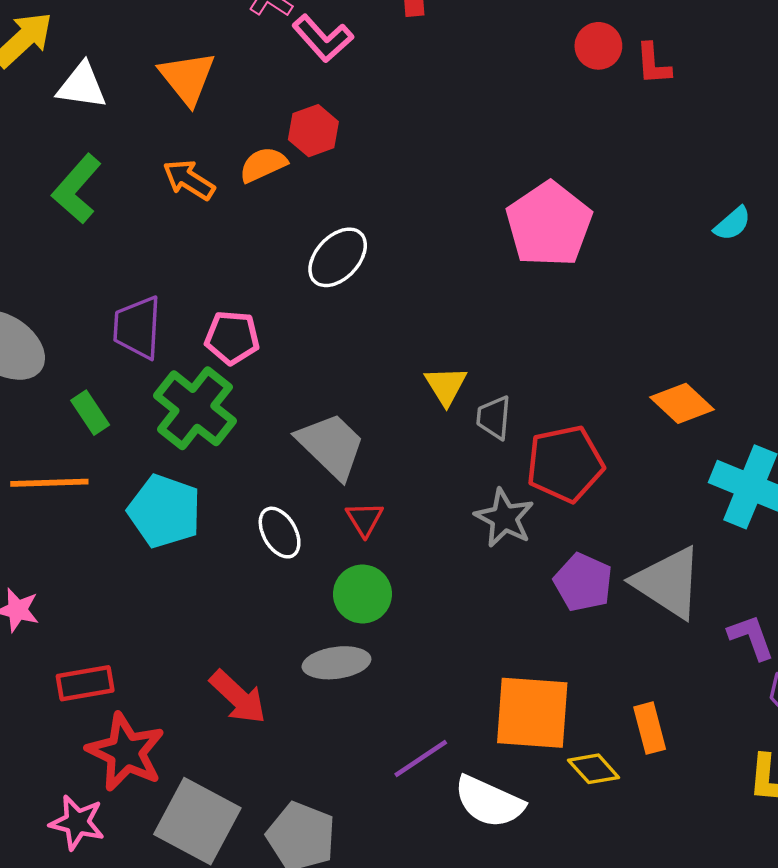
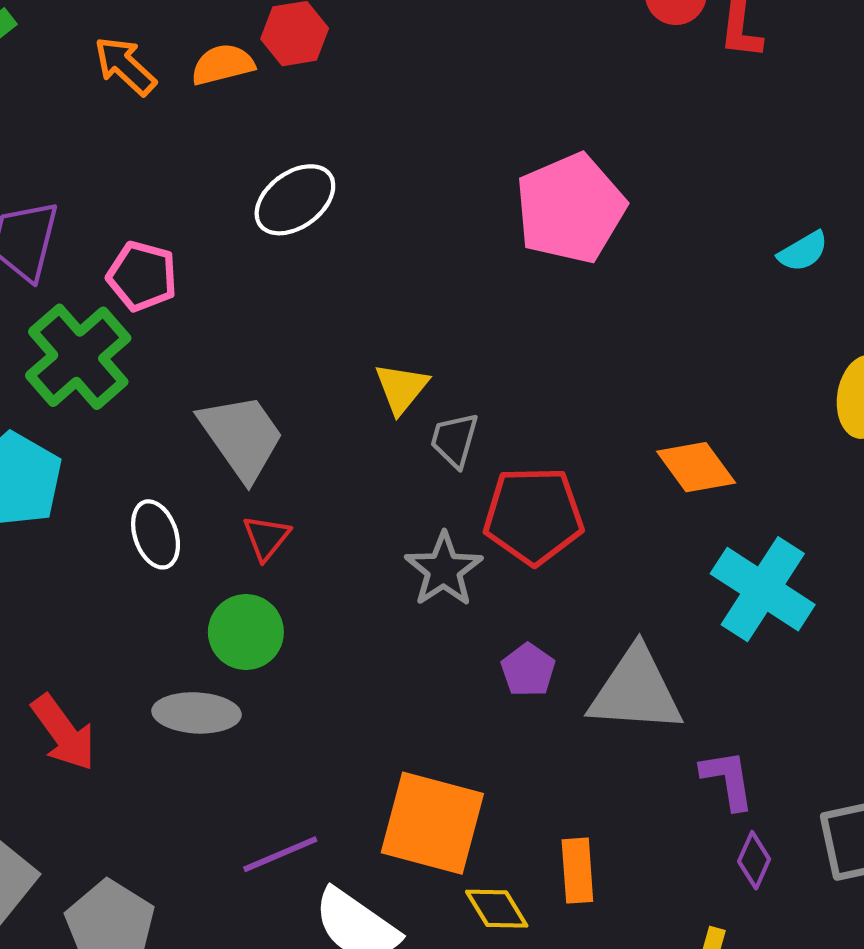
purple pentagon: (583, 582) -> (528, 670), size x0.7
gray triangle: (668, 583) -> (636, 691), turned -40

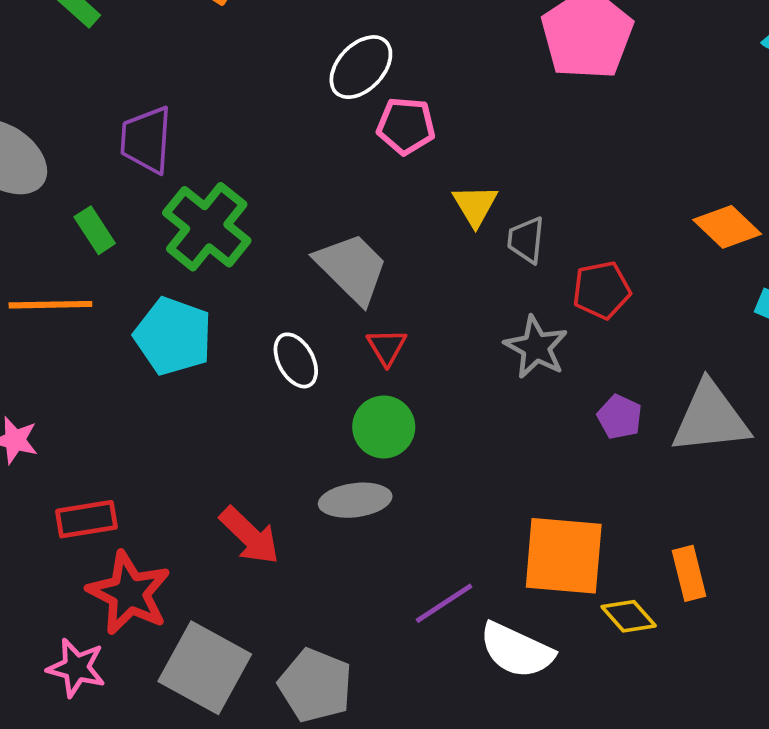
pink pentagon: (142, 276) -> (406, 126), moved
red pentagon: (533, 516) -> (601, 290), size x0.7

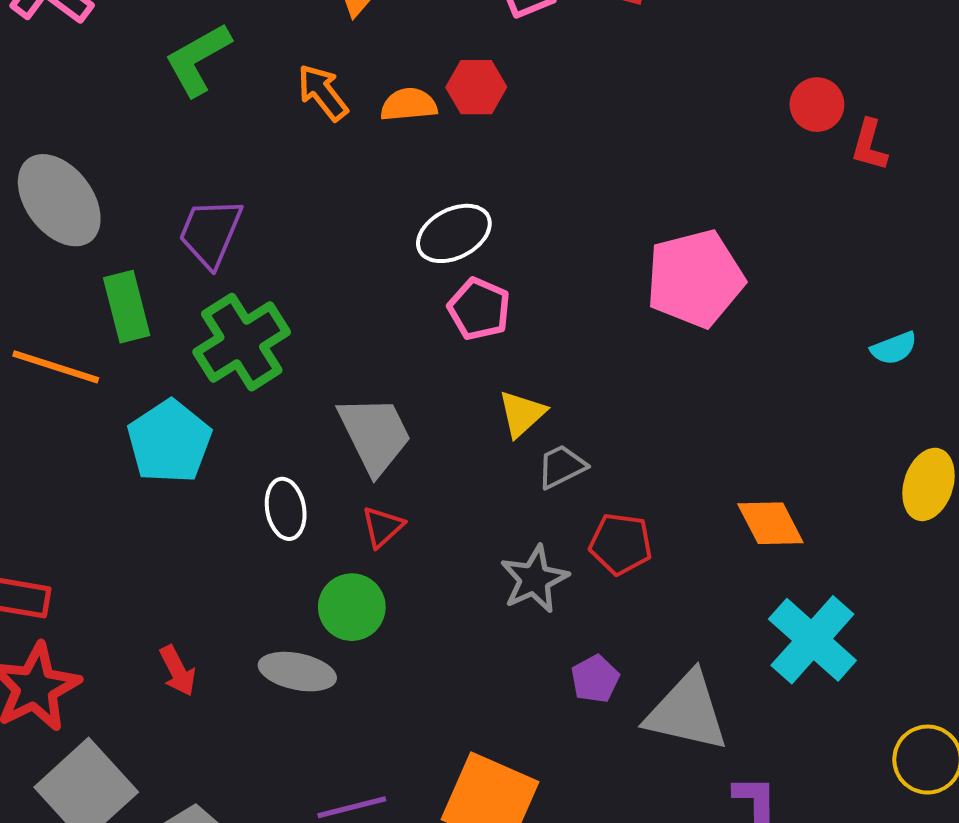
green rectangle: (95, 230) -> (127, 307), size x1.4
gray trapezoid: (526, 240) -> (562, 466), turned 39
red arrow: (249, 536) -> (178, 671), size x0.7

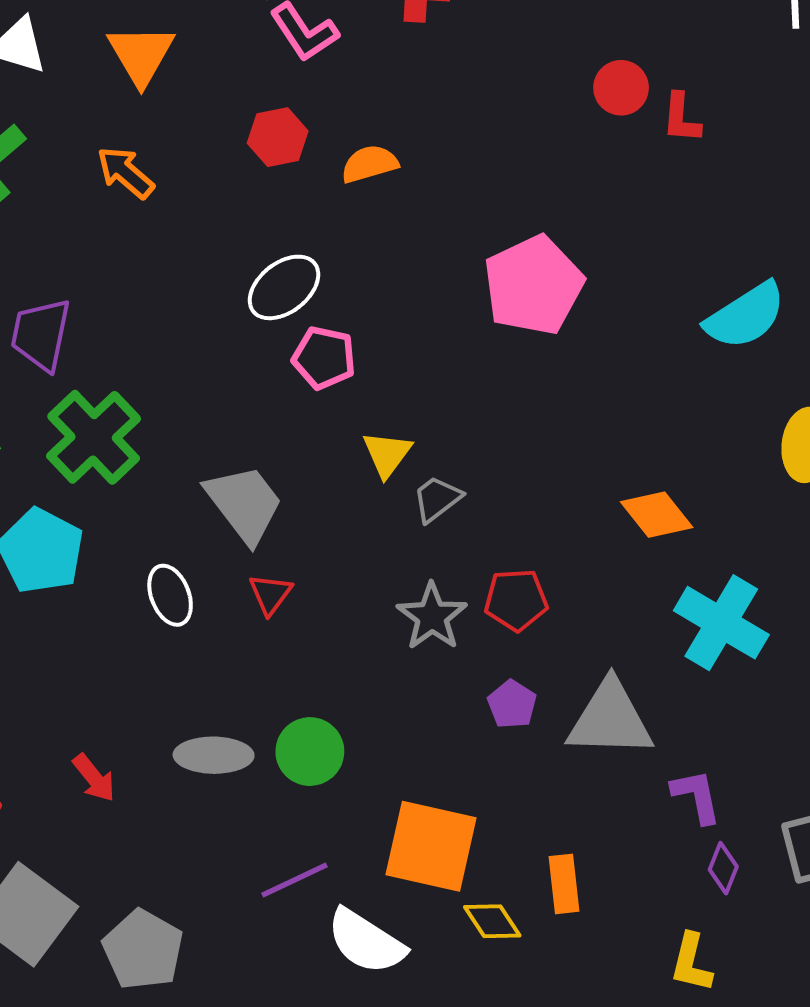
orange semicircle: (409, 105) -> (369, 164), moved
cyan semicircle: (894, 348) -> (745, 316), size x1.8
red pentagon: (621, 544) -> (516, 600), moved
green circle: (352, 607) -> (310, 752), moved

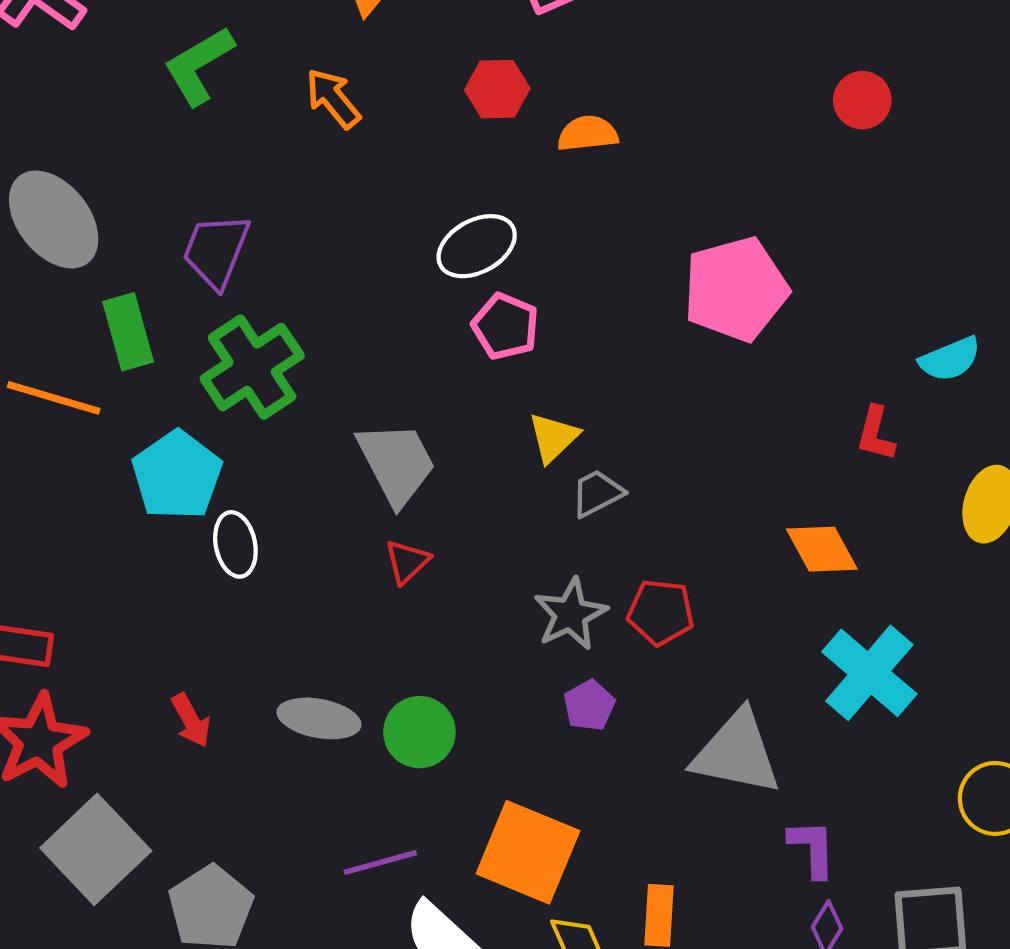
red L-shape: (681, 118) -> (876, 434), moved
cyan semicircle: (745, 316) -> (950, 359), size x0.7
white ellipse: (170, 595) -> (235, 544), moved
purple pentagon: (512, 704) -> (589, 705), moved

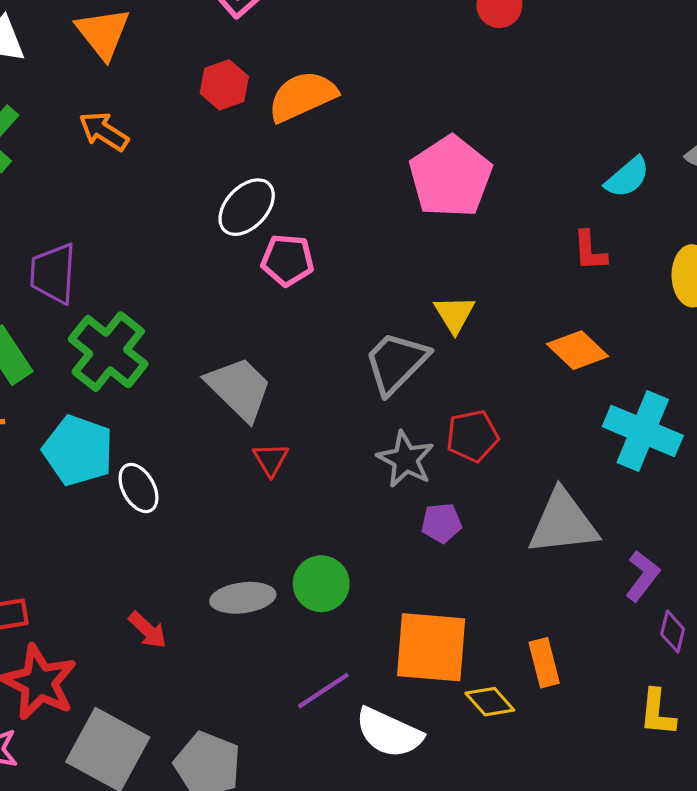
orange semicircle: (588, 134) -> (302, 96), size x1.5
yellow triangle: (553, 437) -> (454, 314), moved
gray trapezoid: (597, 493) -> (396, 362), size x1.6
purple pentagon: (589, 705) -> (441, 523), turned -30
purple L-shape: (812, 848) -> (642, 576), turned 57

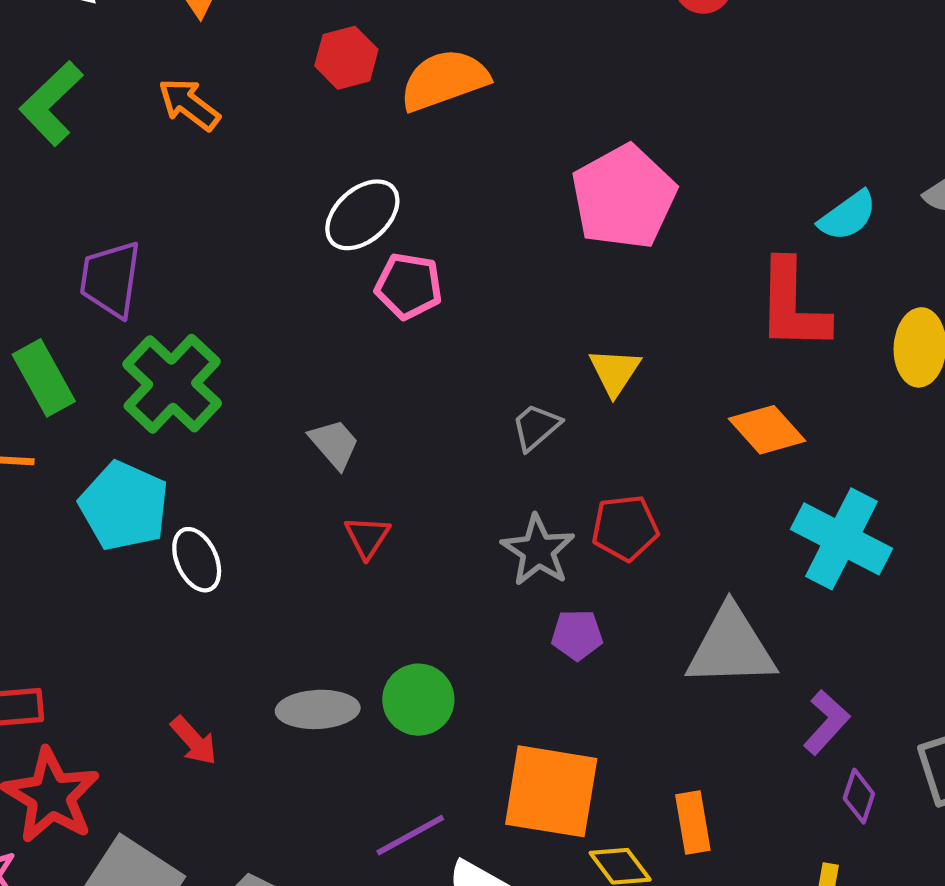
red L-shape: (590, 251) -> (793, 305), size x1.8
gray trapezoid: (396, 362) -> (536, 427), size x0.6
gray trapezoid: (239, 388) -> (334, 444), size x0.6

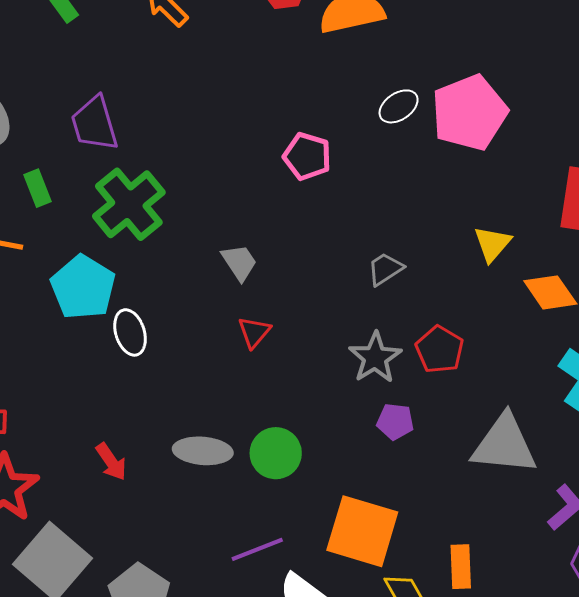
white ellipse: (362, 215) -> (399, 106), moved, size x0.7
purple trapezoid: (111, 279) -> (94, 124), turned -32
yellow triangle: (615, 372) -> (492, 244), moved
green rectangle: (44, 378) -> (37, 188), size x0.7
red pentagon: (625, 528) -> (440, 350), turned 30

